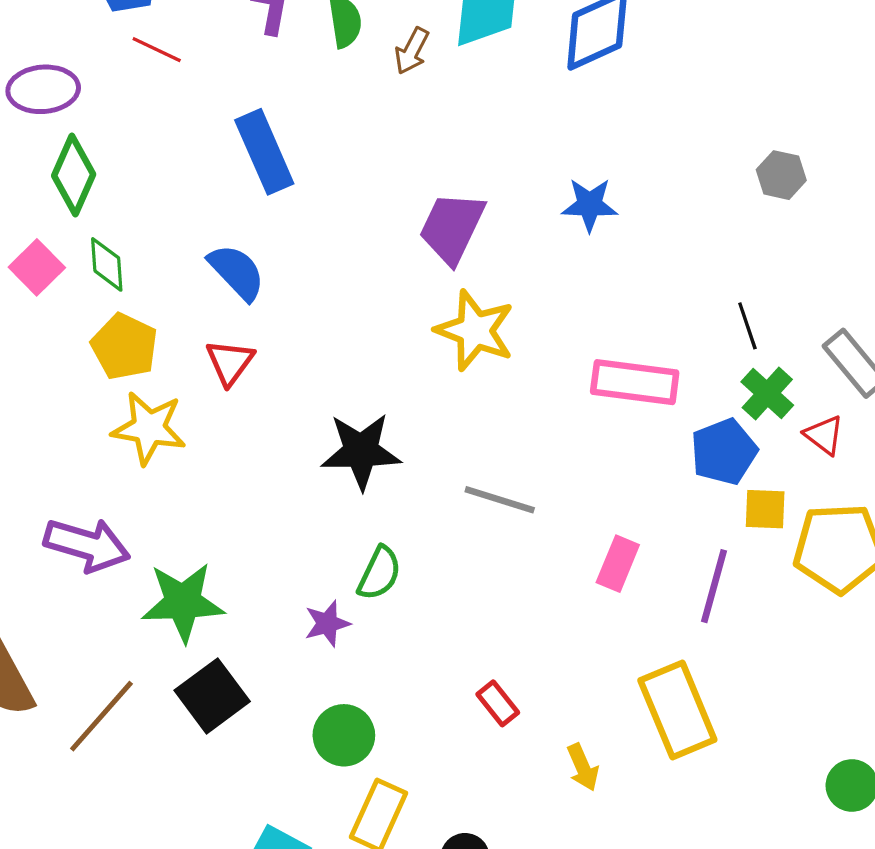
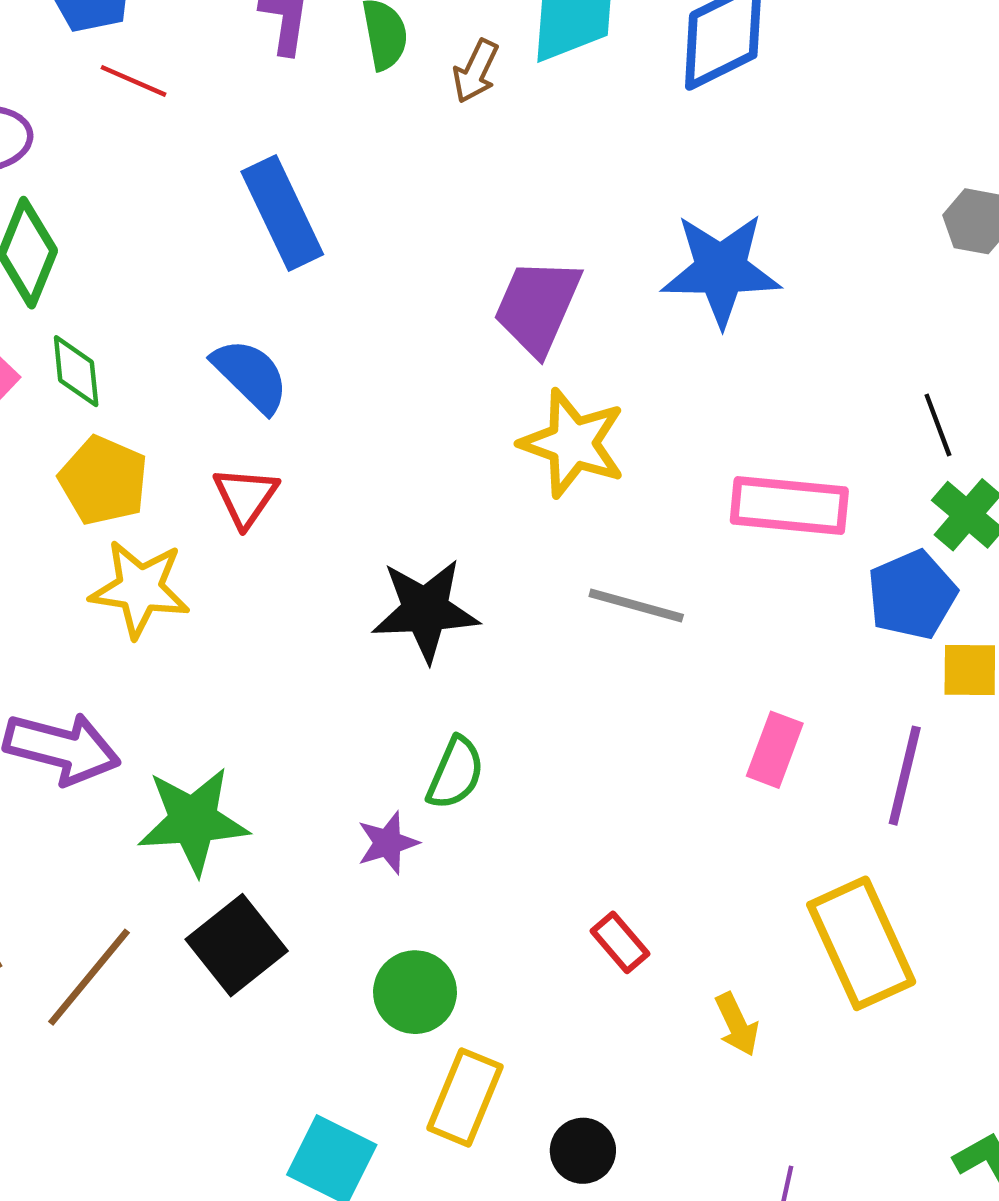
blue star: (590, 205) -> (721, 270), size x1.6
gray line: (500, 500) -> (636, 605), moved

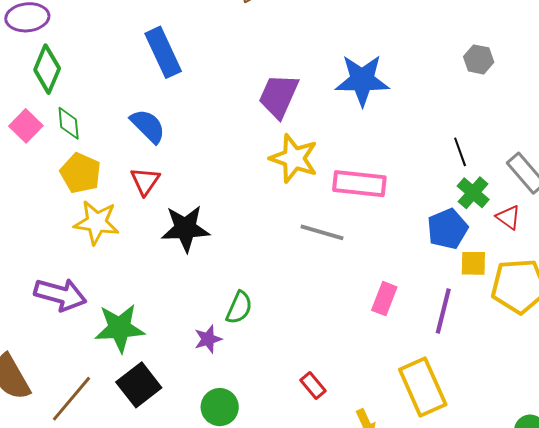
pink rectangle: (789, 506) -> (359, 184), moved
black star: (425, 610) -> (185, 228), moved

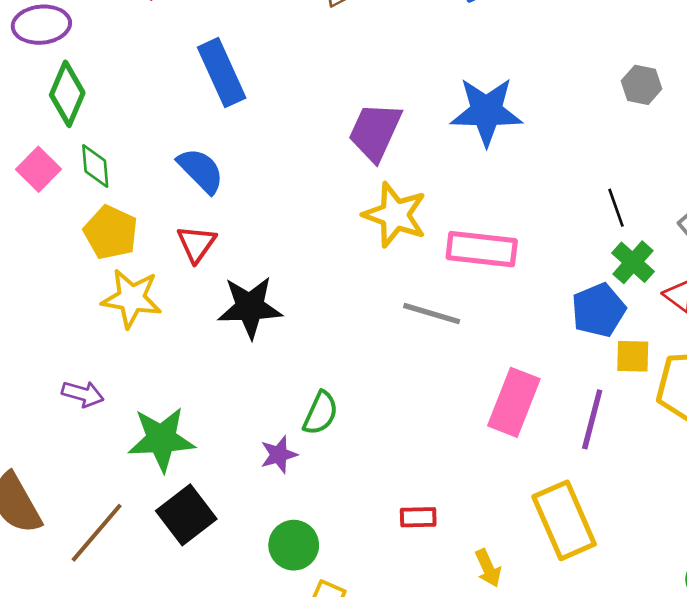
purple arrow: (60, 295) -> (83, 394), size x0.6
pink rectangle: (384, 299) -> (514, 402), size x1.5
red rectangle: (313, 385) -> (418, 517), turned -52

